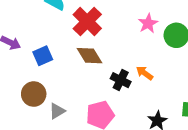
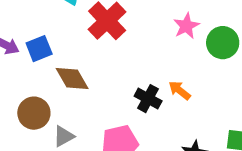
blue square: (43, 56) -> (39, 49), moved
brown diamond: (90, 56) -> (72, 78), moved

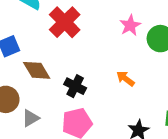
black cross: (148, 99) -> (75, 86), moved

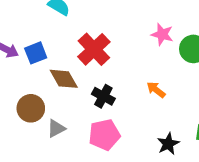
red cross: (65, 22) -> (94, 49), moved
pink star: (130, 25) -> (162, 34), turned -30

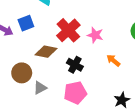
pink star: (162, 34) -> (95, 35), moved
blue square: (36, 53) -> (26, 23), moved
brown diamond: (64, 79) -> (46, 52), turned -50

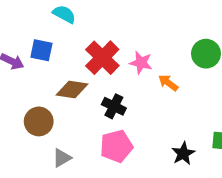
blue square: (26, 23) -> (41, 50), turned 35
orange arrow: (113, 60) -> (168, 83), moved
gray triangle: (40, 88) -> (62, 158), moved

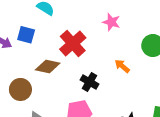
pink star: (141, 63) -> (111, 22), moved
black cross: (114, 106) -> (89, 82), moved

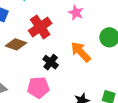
orange arrow: (122, 66) -> (81, 52), size x1.6

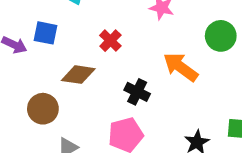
red cross: (40, 27) -> (110, 41), size x0.6

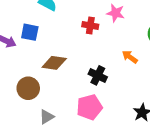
red cross: (110, 41) -> (90, 26), moved, turned -35
orange arrow: (181, 67) -> (130, 57), size x0.6

